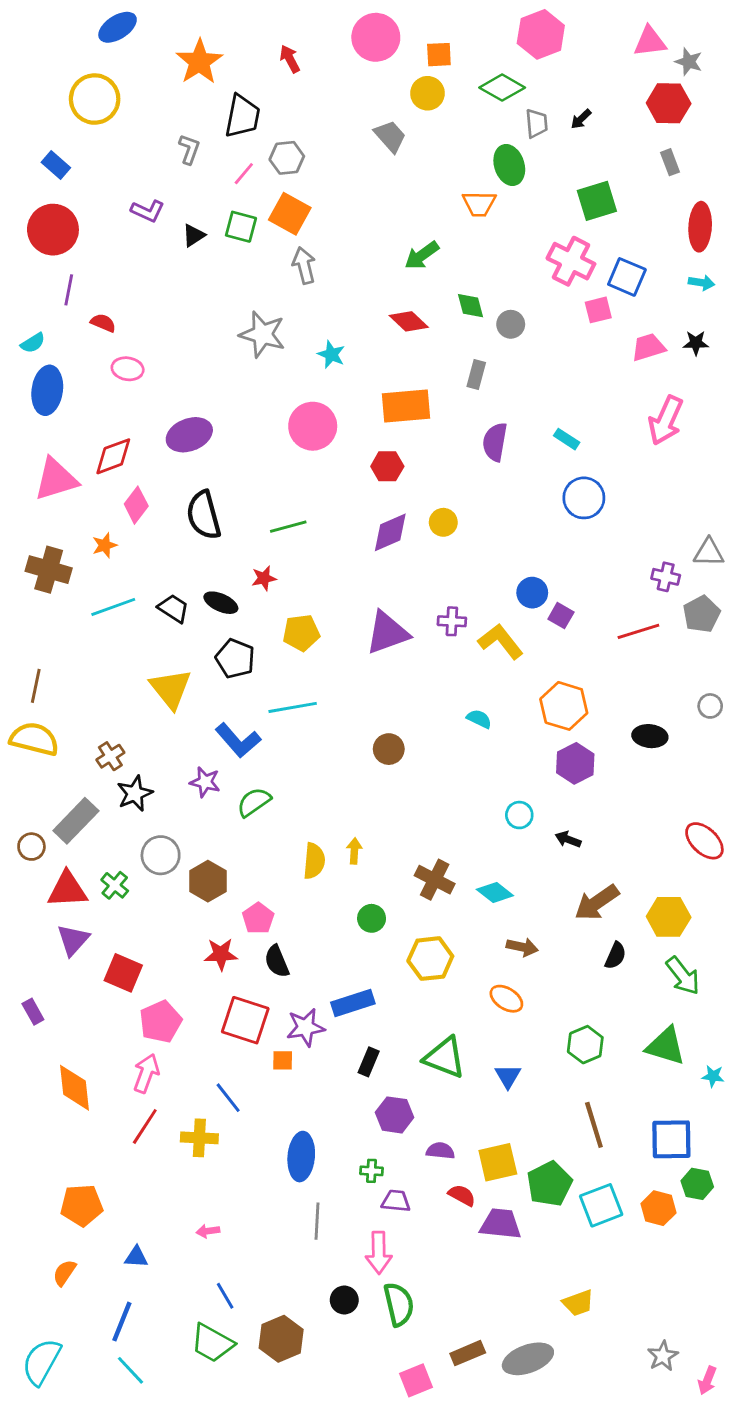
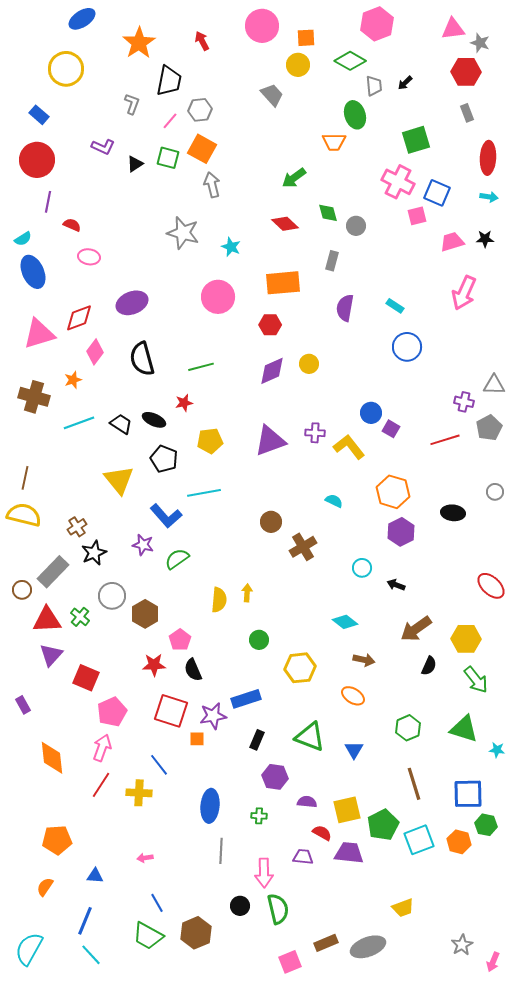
blue ellipse: (47, 390) -> (33, 272), turned -32
brown cross: (435, 880) -> (303, 547), moved, turned 32
purple trapezoid: (396, 1201) -> (303, 857), moved

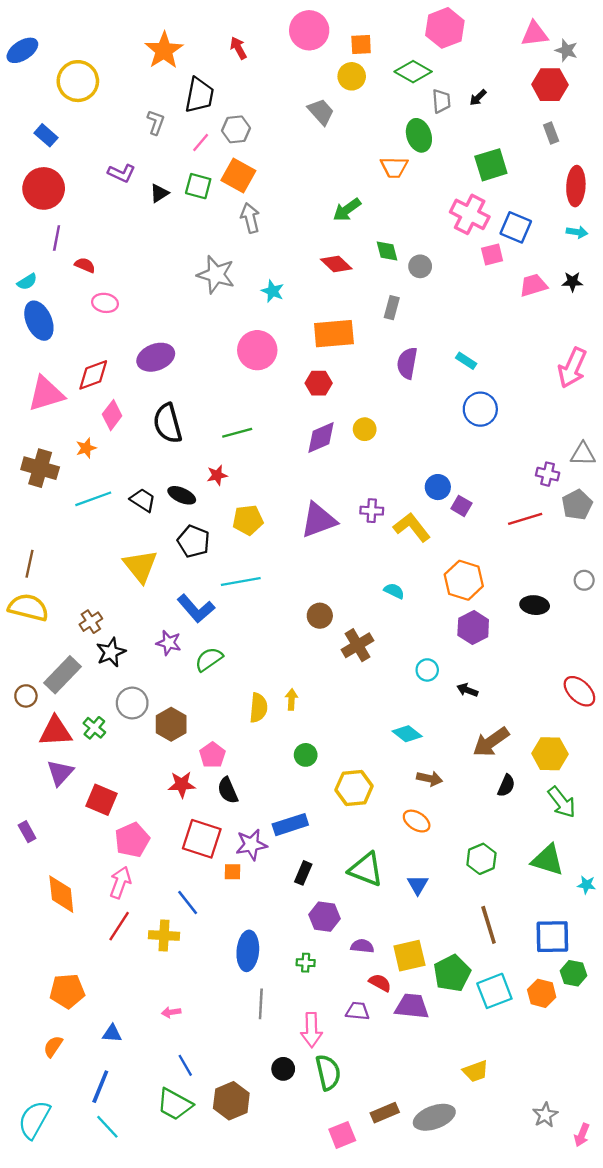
blue ellipse: (82, 19) -> (22, 50), moved
pink arrow: (464, 293) -> (572, 368), moved

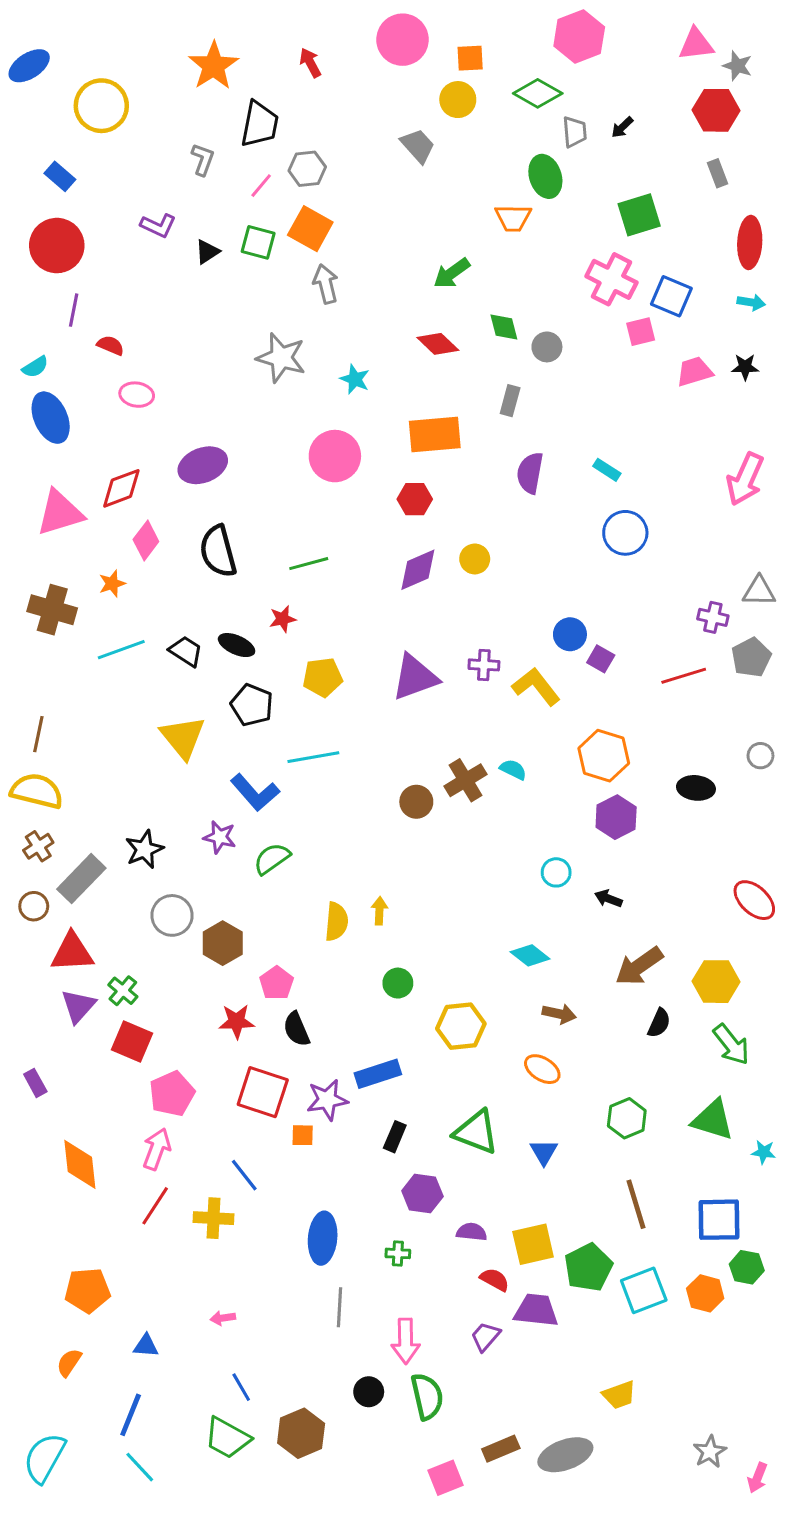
brown cross: (91, 622) -> (38, 846), moved
brown cross: (358, 645) -> (465, 780), moved
green cross: (94, 728) -> (123, 991), moved
purple trapezoid: (358, 1011) -> (485, 1336), moved, turned -55

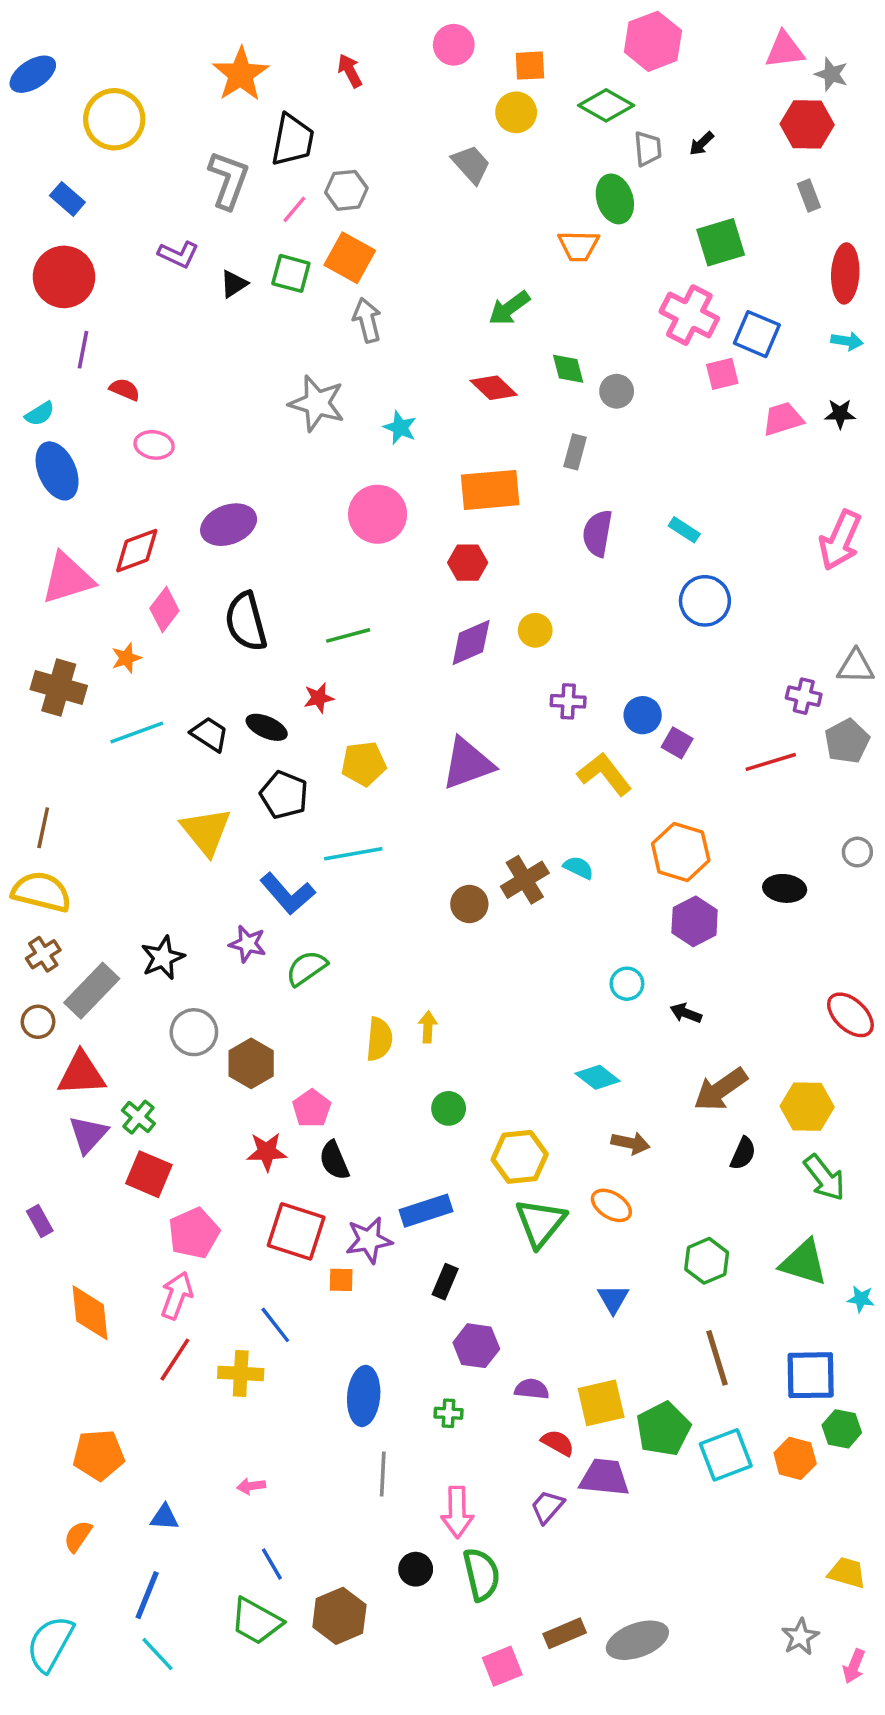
pink circle: (402, 40) -> (454, 45), size x0.7
gray L-shape: (203, 159) -> (229, 180), size x1.6
purple cross: (484, 665) -> (568, 701), moved
green triangle: (476, 1132) -> (540, 1223), moved, turned 48
yellow trapezoid: (619, 1395) -> (847, 1573), moved, turned -144

